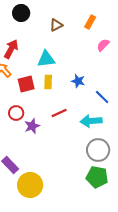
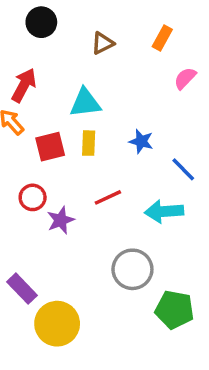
gray circle: (98, 150) -> (132, 269), moved

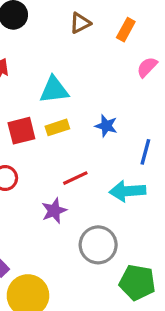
brown triangle: (103, 43) -> (80, 23), moved
yellow rectangle: (89, 143) -> (57, 127), turned 70
blue line: (183, 169) -> (145, 152), turned 60
purple star: (61, 220) -> (54, 211), moved

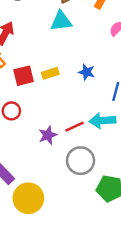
cyan triangle: (54, 90) -> (61, 21), moved
red line: (75, 178) -> (74, 127), moved

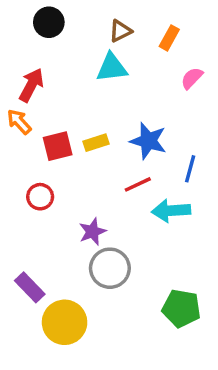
blue star: (87, 72) -> (148, 141), size x1.5
red line: (74, 127) -> (138, 184), moved
gray circle: (81, 161) -> (110, 268), moved

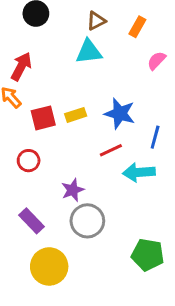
purple rectangle: (30, 287) -> (31, 221), moved

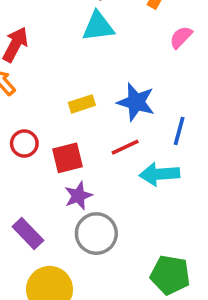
red square: (43, 118) -> (68, 158), moved
red circle: (29, 161) -> (24, 143), moved

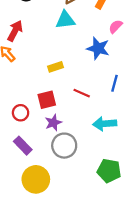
blue star: (136, 102) -> (98, 48), moved
red circle: (24, 143) -> (21, 113), moved
red line: (125, 147) -> (82, 93), turned 49
cyan arrow: (159, 174) -> (105, 124), moved

